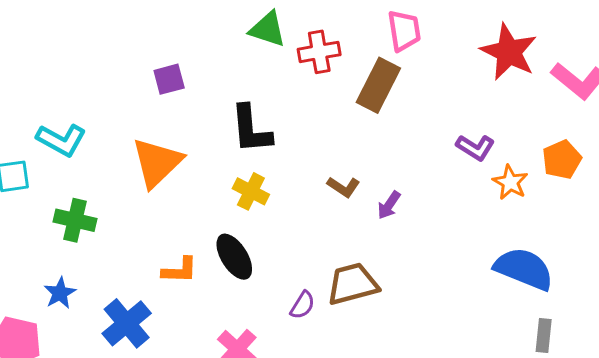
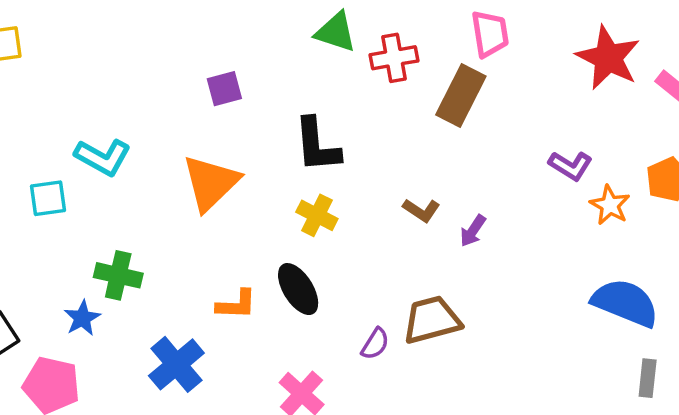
green cross: (75, 220) -> (118, 275), moved
blue star: (60, 293) -> (82, 318), moved

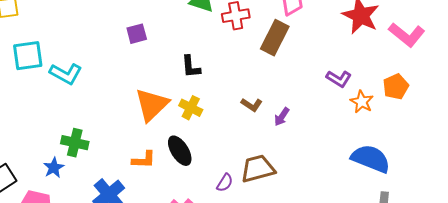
black L-shape: (317, 145) -> (191, 67), size x0.7
orange triangle: (211, 183) -> (152, 105), moved
cyan square: (48, 198) -> (28, 56), moved, size x1.4

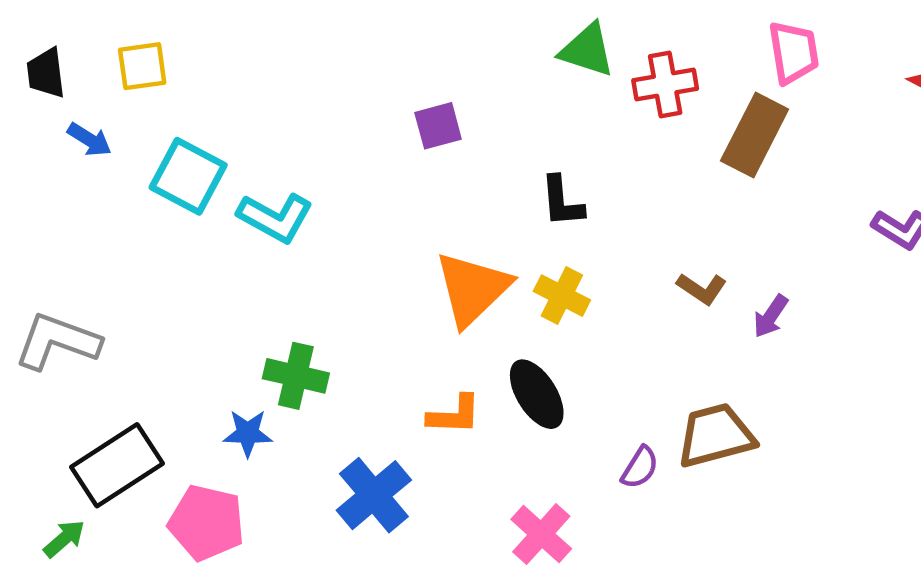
cyan square: (28, 56) -> (188, 176), turned 36
blue star: (54, 168) -> (248, 433), turned 30

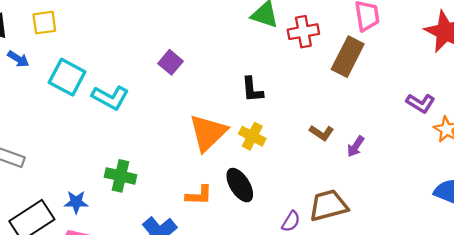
purple square: (438, 126) -> (170, 62), moved, turned -35
blue star: (248, 433) -> (76, 202), moved

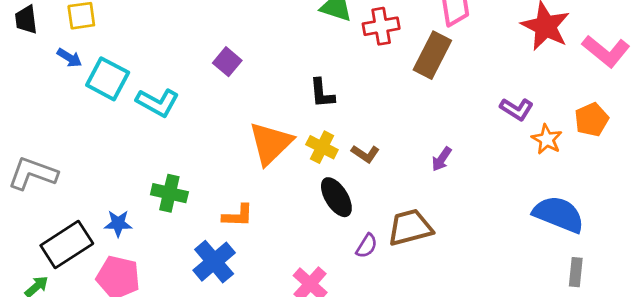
blue arrow: (18, 59) -> (69, 58), moved
brown L-shape: (322, 133) -> (365, 154), moved
black ellipse: (240, 185) -> (336, 197), moved
orange L-shape: (199, 195) -> (238, 216), moved

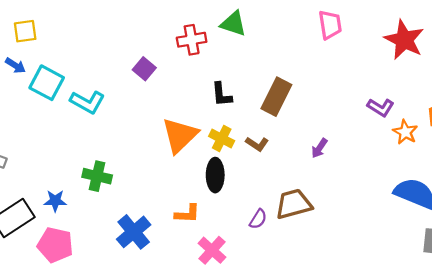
red cross: (381, 26) -> (192, 40), moved
brown rectangle: (432, 55) -> (276, 97), moved
black ellipse: (336, 197) -> (215, 175), moved, turned 32
orange L-shape: (238, 216) -> (187, 214), moved

